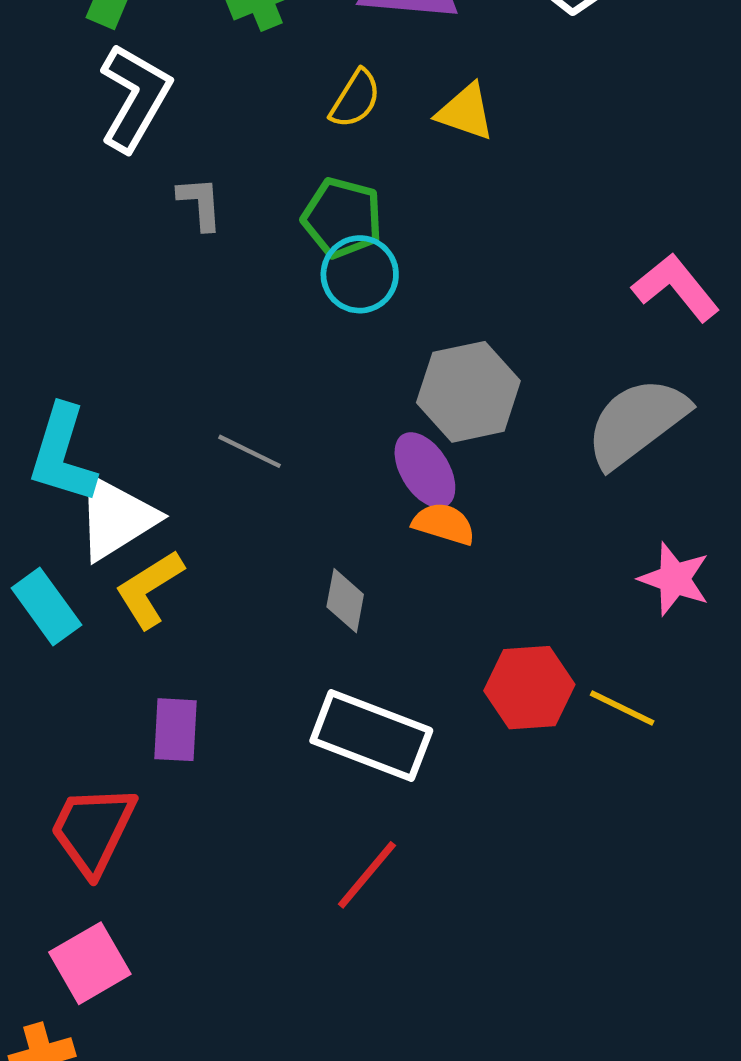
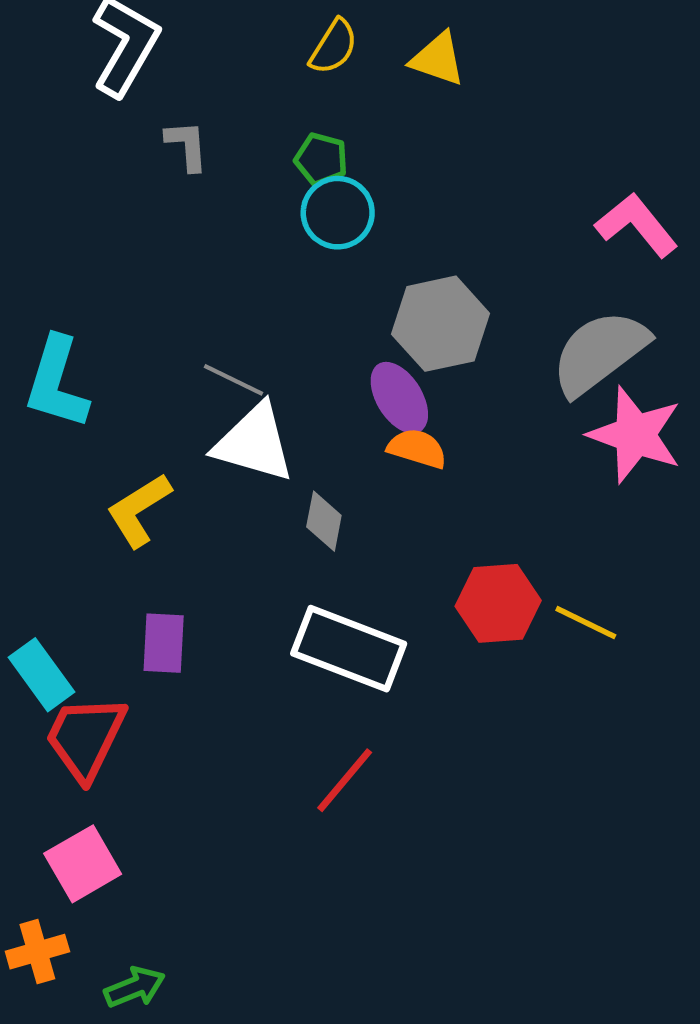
green pentagon: (342, 218) -> (321, 159), size x0.7
white triangle: (116, 518) -> (254, 443), moved, turned 48
pink star: (674, 579) -> (635, 435), moved, size x1.4
cyan rectangle: (46, 606) -> (42, 675), moved

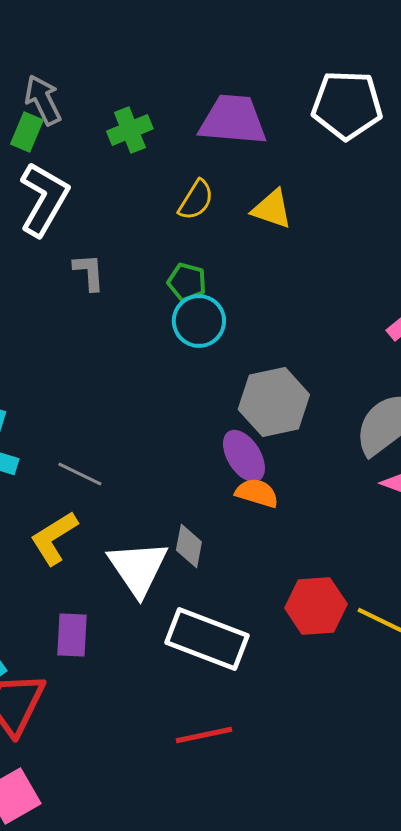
gray line: (233, 380) -> (80, 474), moved
white triangle: (254, 443) -> (138, 568), moved, turned 40
red line: (345, 780) -> (204, 735), turned 38

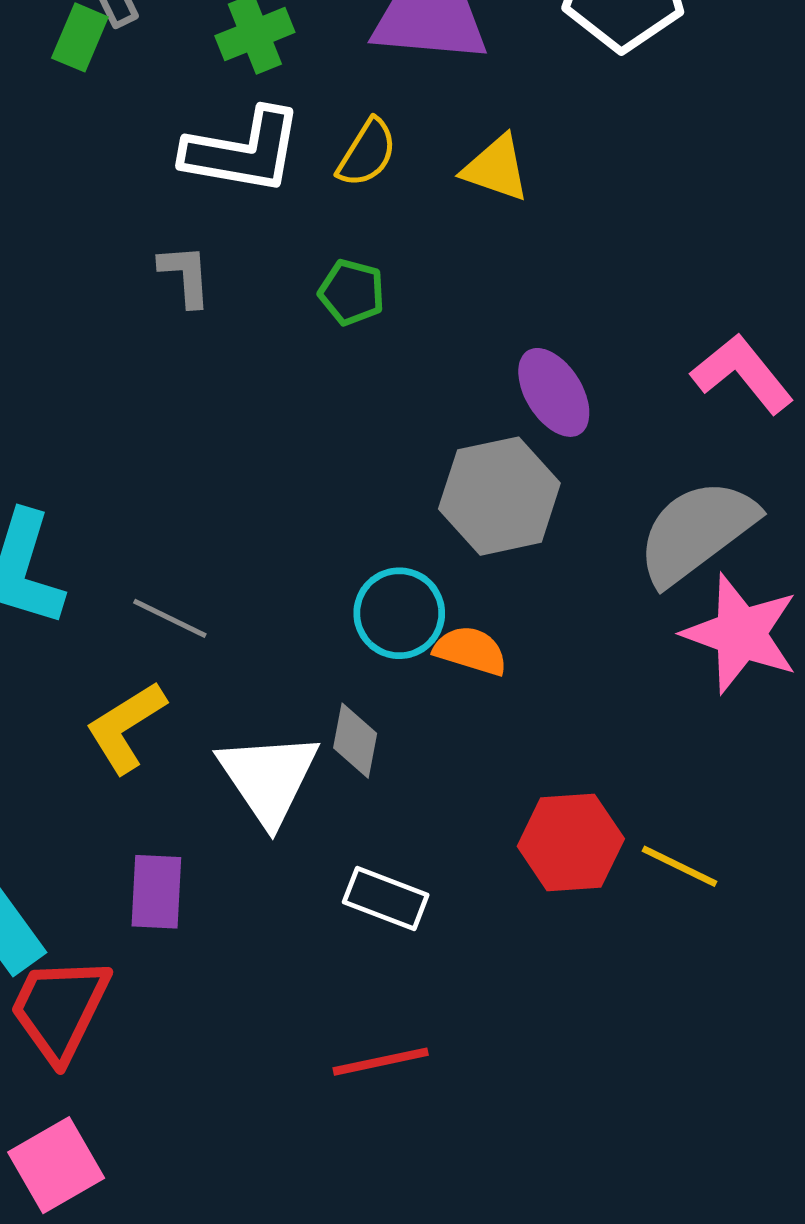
white L-shape: (44, 199) -> (243, 151), moved, turned 70
cyan circle: (199, 321) -> (399, 613), moved
purple ellipse: (244, 456) -> (554, 392), moved
white rectangle: (207, 639) -> (386, 899), size x0.6

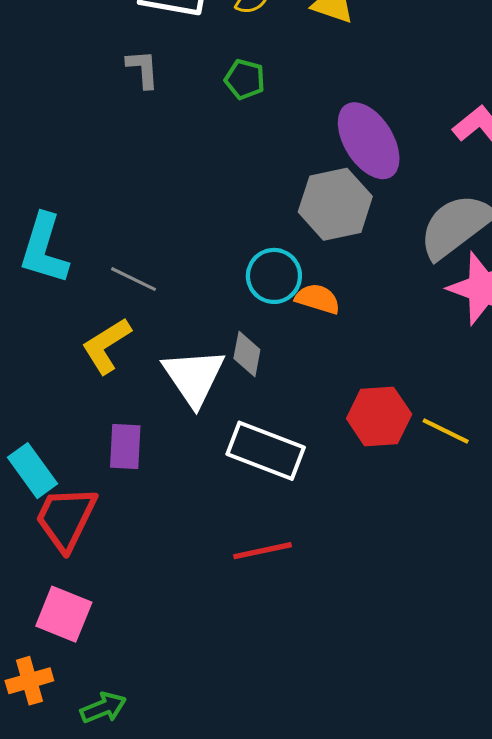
purple ellipse: (554, 392) -> (369, 141), size x1.4
white rectangle: (386, 899) -> (266, 451), size x1.5
pink square: (56, 1165) -> (64, 614), turned -38

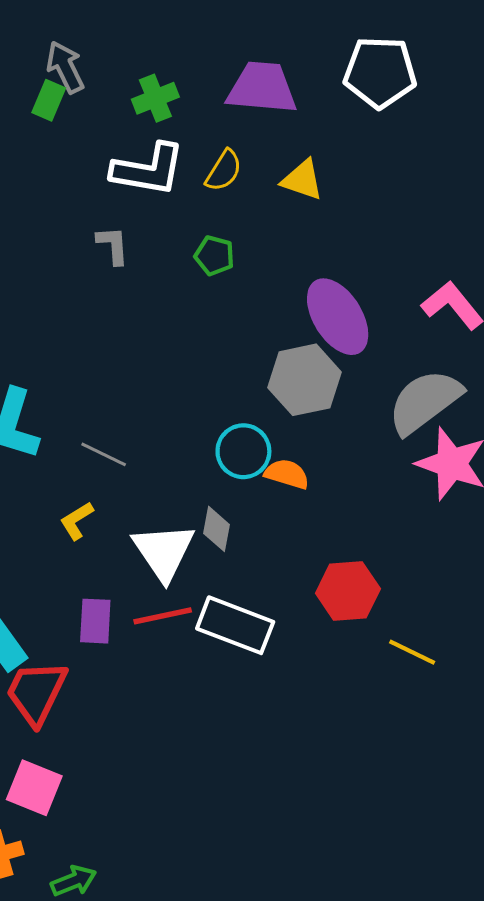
yellow L-shape: (106, 346) -> (77, 521), size x0.7
yellow line: (446, 431) -> (412, 652), moved
red line: (263, 551) -> (163, 616), moved

